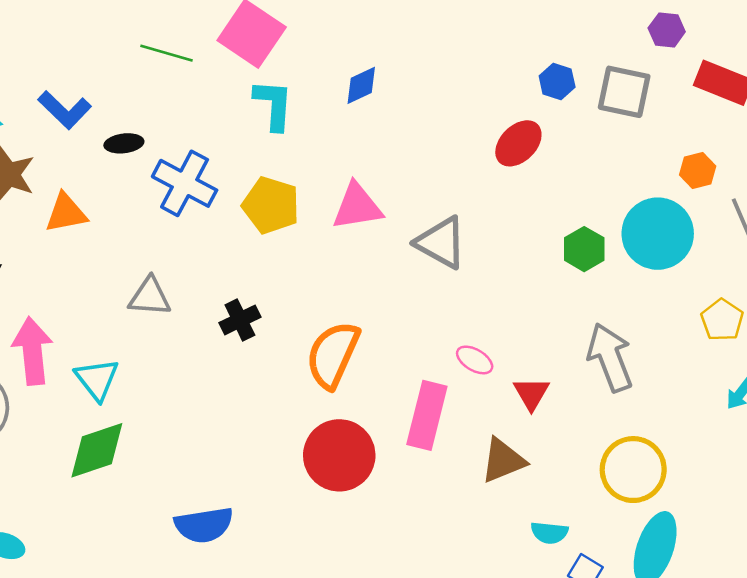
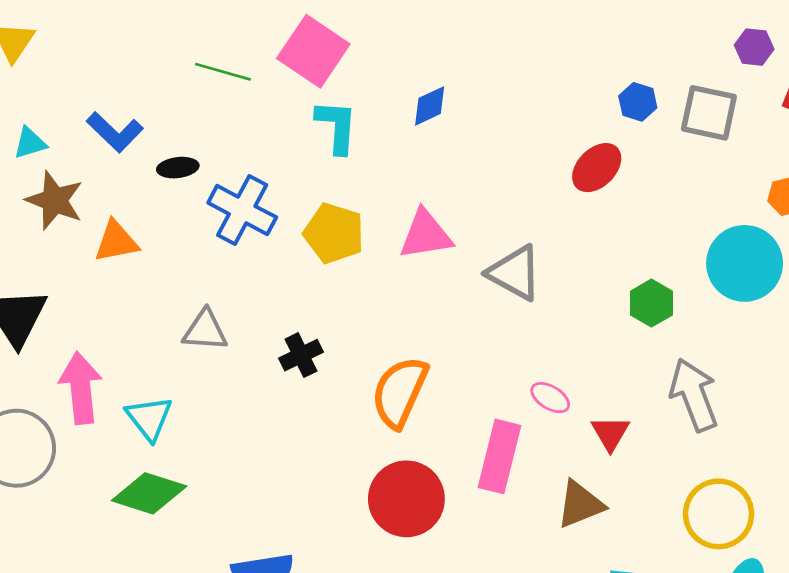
green hexagon: (584, 249) -> (651, 303), moved
green diamond: (97, 450) -> (149, 493), turned 36

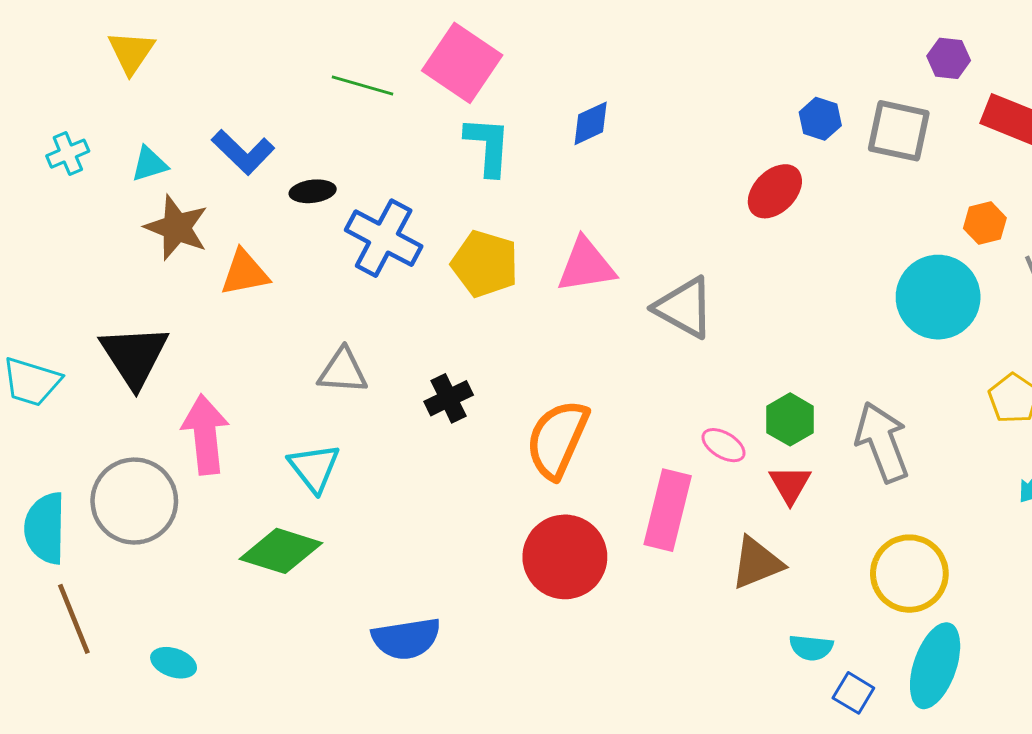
green hexagon: (651, 303) -> (790, 419), moved
cyan triangle: (149, 418) -> (314, 468), moved

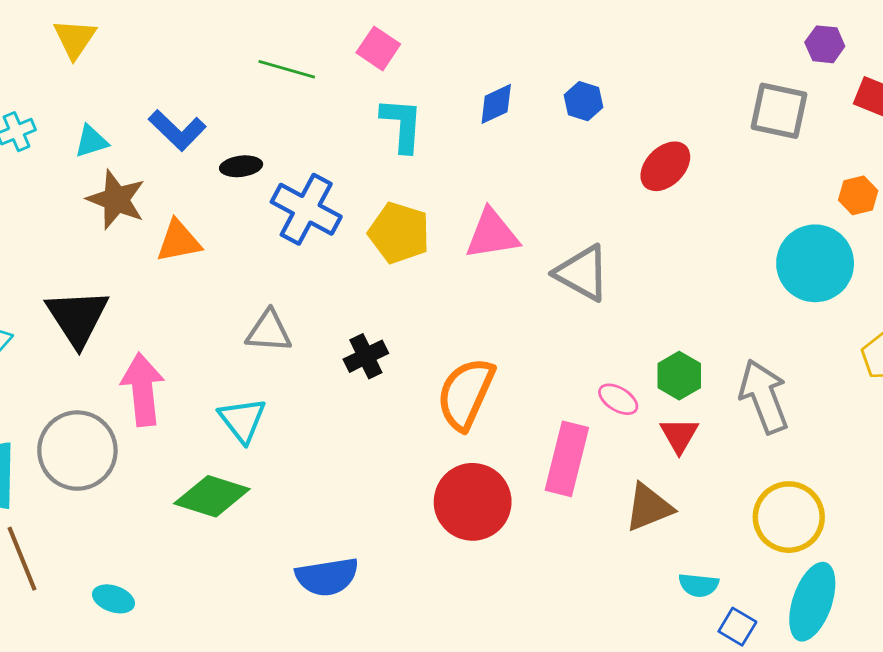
pink square: (462, 63) -> (378, 48), size x0.6
blue hexagon: (820, 119) -> (584, 101), moved

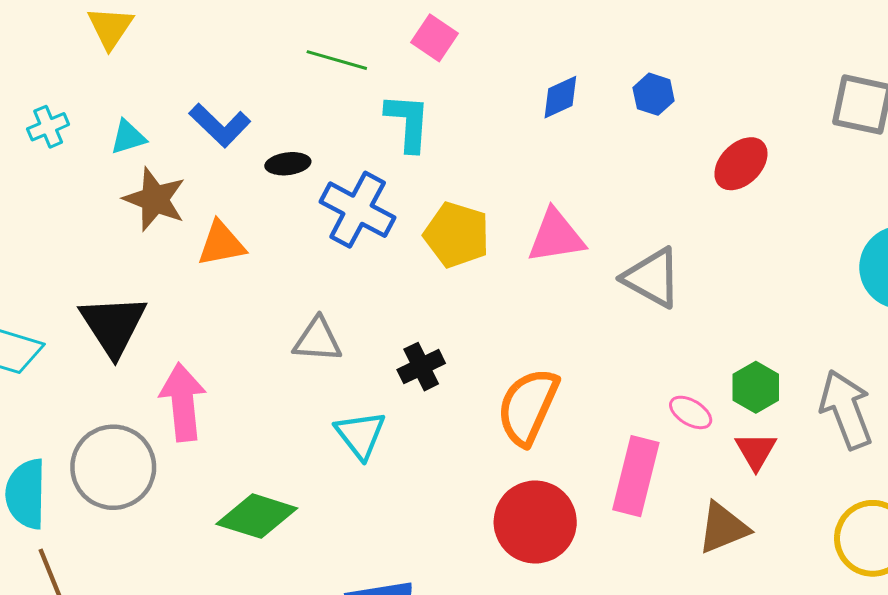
cyan L-shape: (402, 125) -> (408, 122), moved
cyan triangle: (242, 420) -> (360, 435), moved

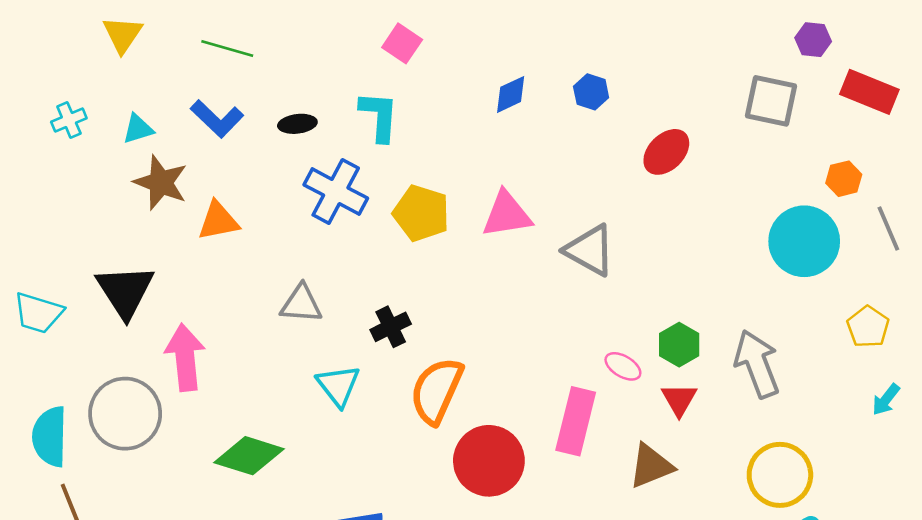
green line: (337, 60) -> (227, 49), moved
black ellipse: (288, 164) -> (297, 124), moved
orange semicircle: (528, 407) -> (437, 391), moved

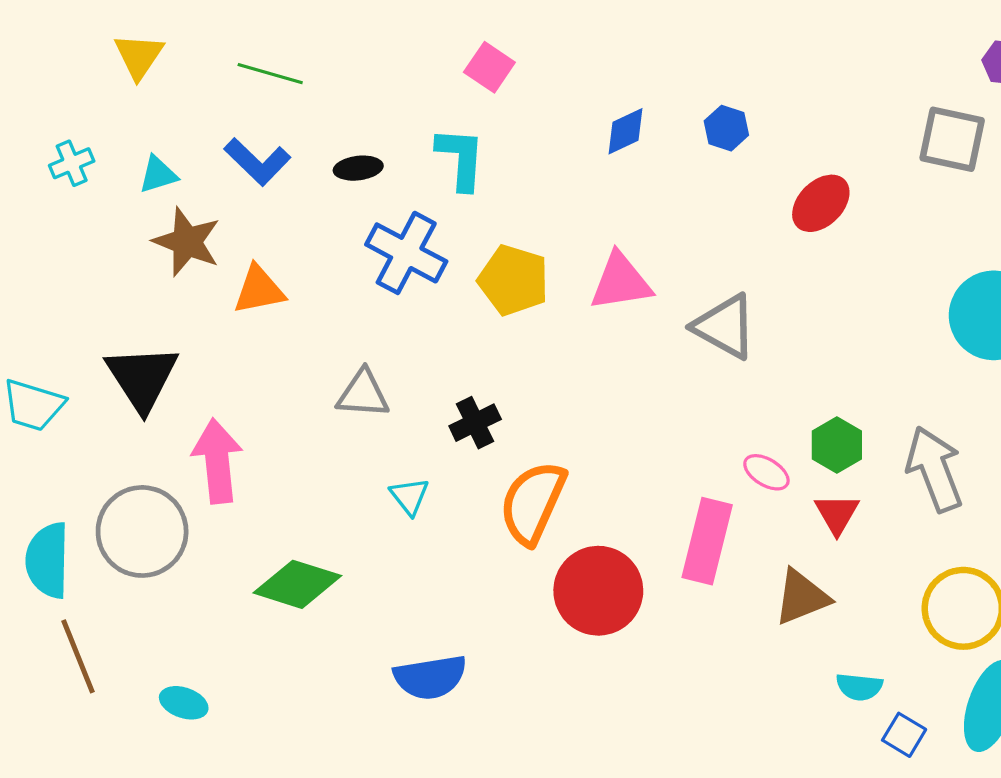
cyan triangle: (338, 386) -> (409, 496), size x0.7

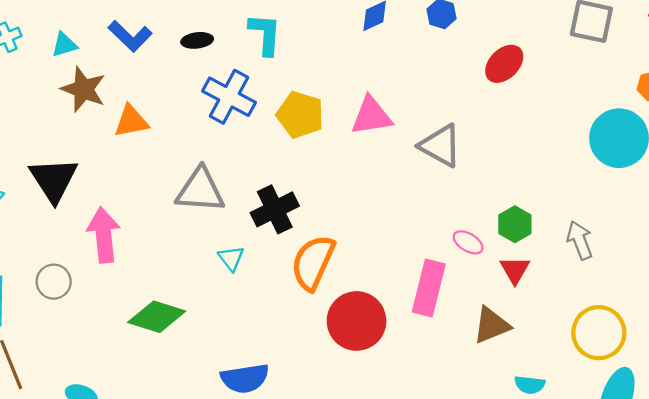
gray triangle: (363, 394) -> (200, 190), size x1.4
black cross: (475, 423) -> (275, 209), size x1.4
gray arrow: (935, 469) -> (580, 240), size x0.7
gray circle: (142, 531) -> (54, 282), size x0.6

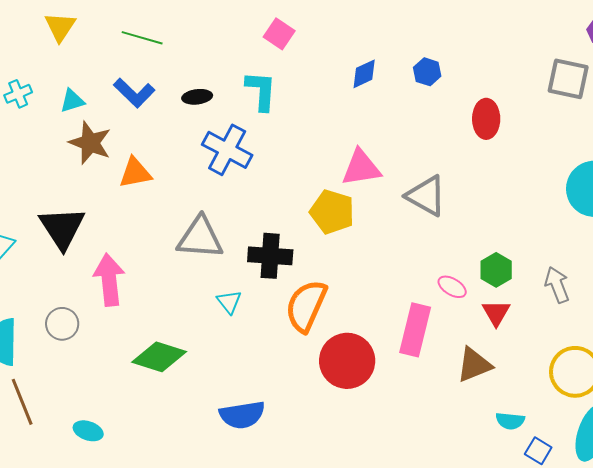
red ellipse: (504, 64) -> (486, 119), turned -45
yellow pentagon: (300, 115) -> (332, 212), moved
black cross: (275, 209) -> (270, 256), turned 30

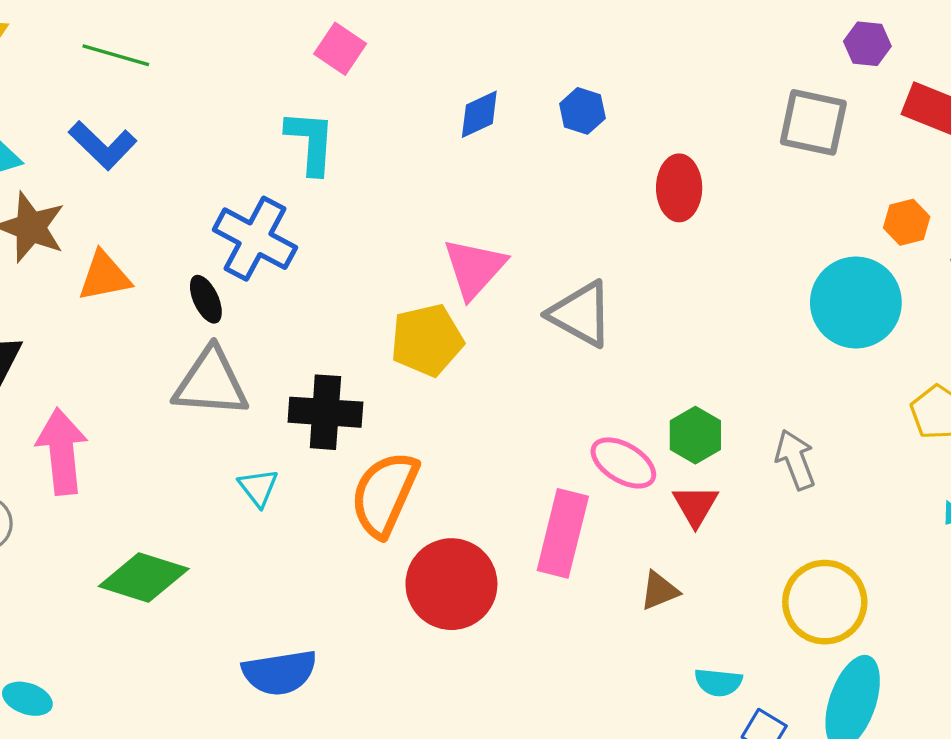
black ellipse: (197, 97) -> (206, 299), moved, turned 72
pink triangle: (361, 168) -> (474, 268), turned -39
yellow pentagon: (332, 212) -> (427, 340), turned -30
pink ellipse: (452, 287) -> (623, 463), size x1.4
brown triangle: (474, 365) -> (659, 591), size x0.7

